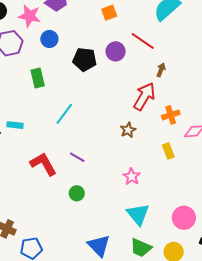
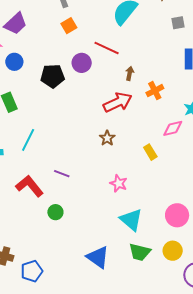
red arrow: (144, 96) -> (118, 102), turned 44
cyan line: (64, 114) -> (28, 140), moved
orange cross: (171, 115) -> (155, 91), moved
green circle: (77, 193) -> (55, 212), moved

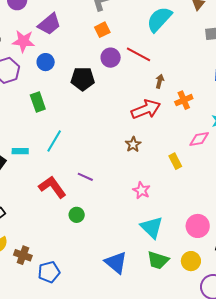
purple circle: (82, 63) -> (111, 58), moved

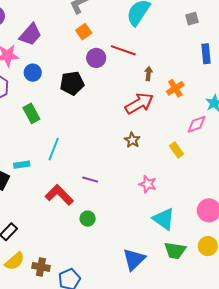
blue triangle: (116, 263) -> (134, 259), turned 45

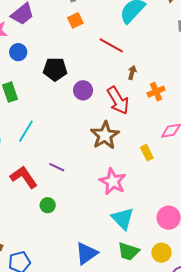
purple circle: (96, 58) -> (83, 90), moved
red arrow: (139, 103) -> (118, 100), turned 80
brown star: (132, 140) -> (105, 135), size x1.8
pink star: (148, 184) -> (113, 181), size x1.5

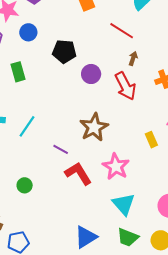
brown arrow: (132, 73) -> (133, 58), moved
cyan line: (26, 131) -> (27, 126), moved
brown star: (105, 135) -> (94, 127), moved
red L-shape: (24, 177) -> (78, 173), moved
green circle: (48, 205) -> (25, 185), moved

